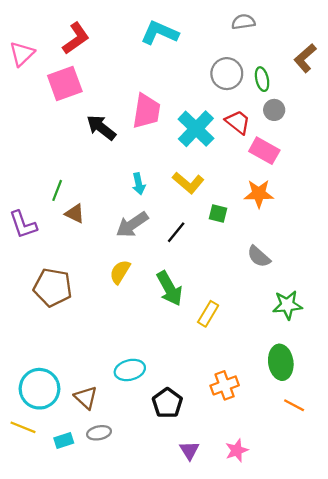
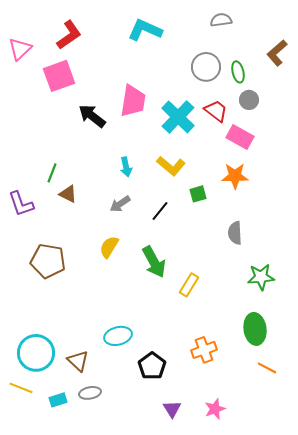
green square: (218, 214) -> (198, 194), turned -30
gray arrow: (132, 225) -> (120, 204), size x0.7
gray semicircle: (259, 257) -> (235, 233), turned 45

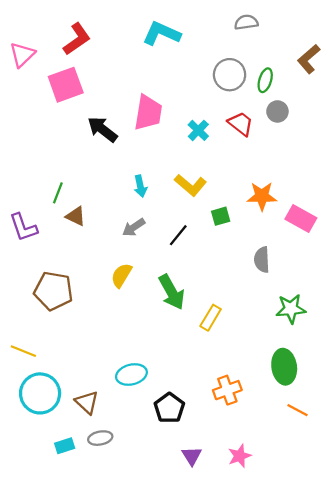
green ellipse: (238, 72) -> (265, 80), turned 30
cyan cross: (178, 117) -> (198, 130), size x0.6
pink rectangle: (240, 137) -> (301, 218), moved
yellow line: (21, 388) -> (23, 351), moved

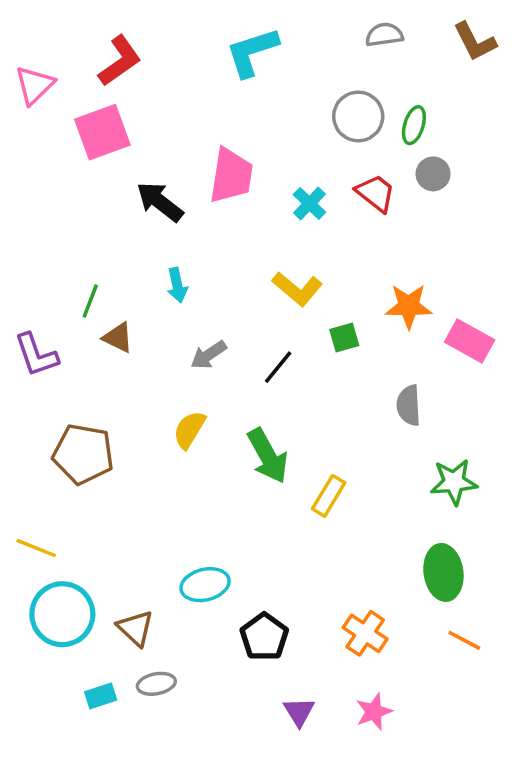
cyan L-shape: (162, 33) -> (252, 52), turned -42
brown L-shape: (309, 59) -> (475, 42), moved, turned -76
cyan arrow: (140, 186) -> (177, 285), moved
orange cross: (227, 390) -> (365, 633), moved, turned -36

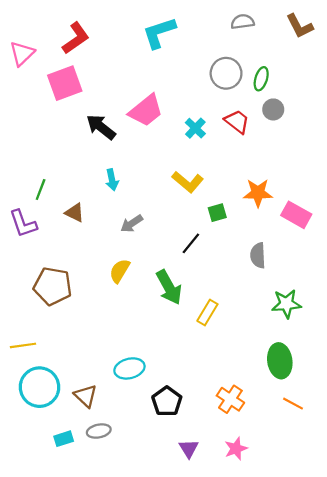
pink trapezoid: (231, 176) -> (146, 111), turned 42
green line: (90, 301) -> (41, 190), moved
black line: (278, 367) -> (191, 243), moved
yellow line: (36, 548) -> (23, 345), turned -30

